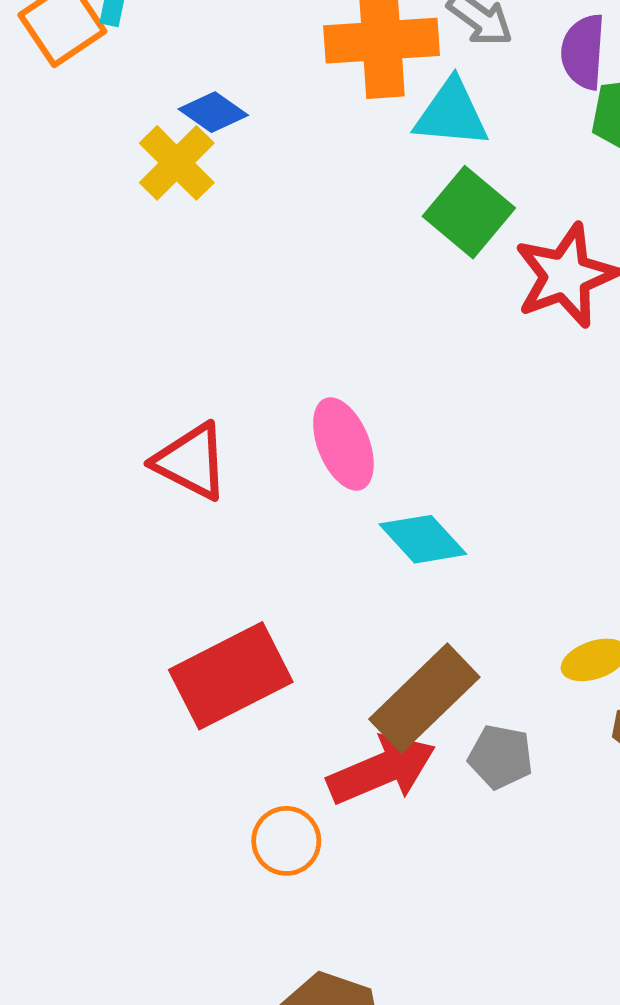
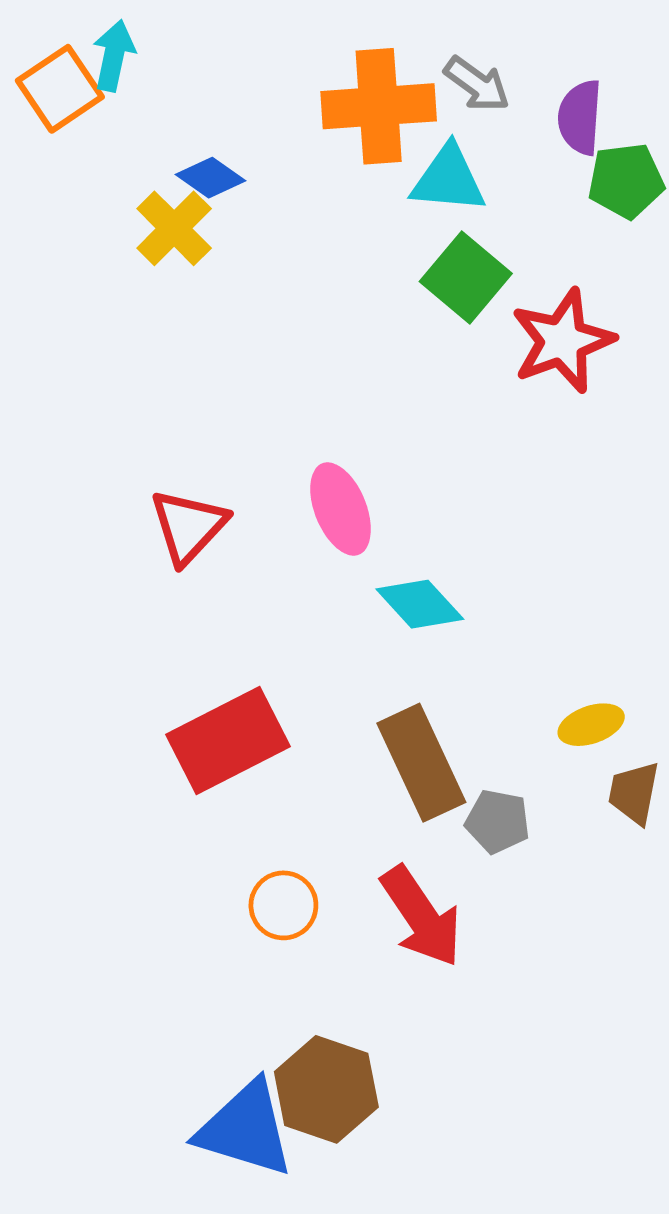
red triangle: (191, 461) -> (188, 526), turned 46
brown rectangle: (424, 698) -> (421, 763), turned -71
red arrow: (382, 769) -> (421, 917), moved, turned 79

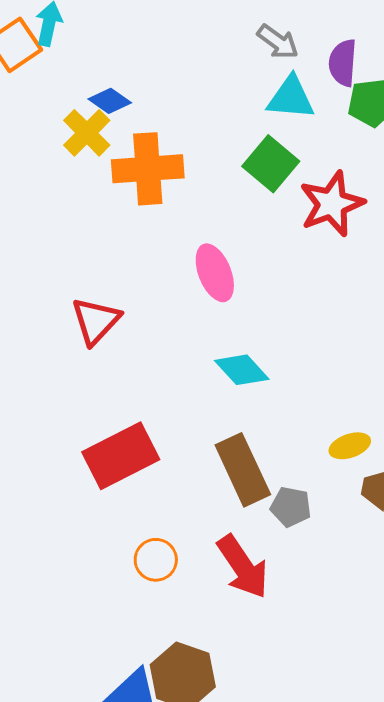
orange cross: (379, 106) -> (148, 169), moved
cyan triangle: (448, 179) -> (291, 98), moved
pink ellipse: (341, 509) -> (215, 273), moved

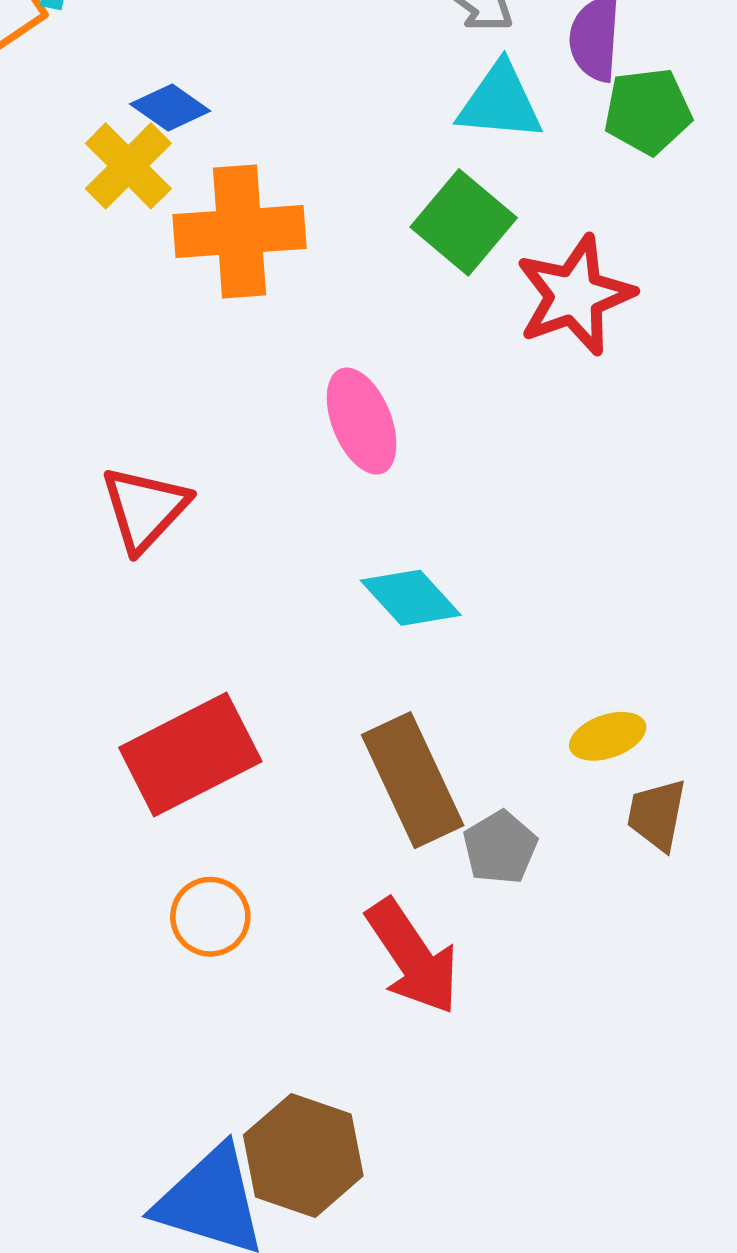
gray pentagon: (291, 507) -> (500, 847), turned 30
orange circle: (156, 560) -> (210, 917), moved

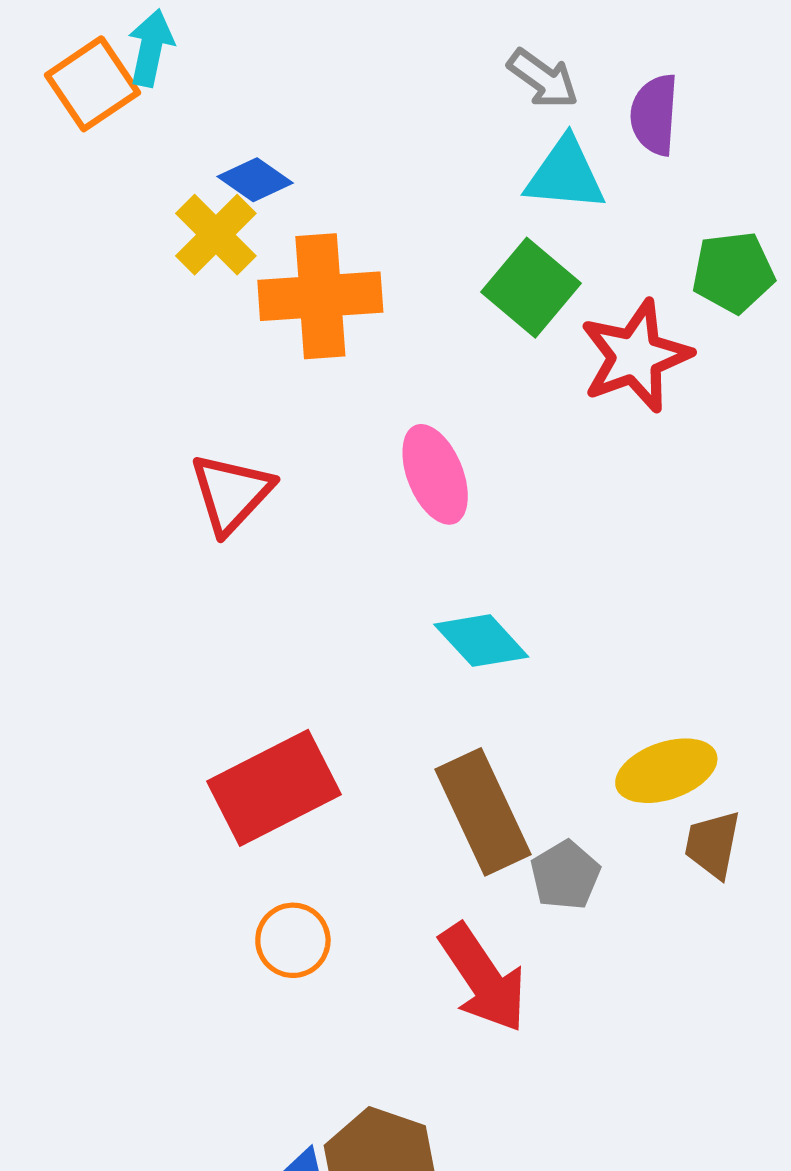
green pentagon: (648, 111) -> (733, 272), moved
red triangle: (145, 508) -> (231, 493), moved
yellow ellipse: (608, 736) -> (666, 771), size x1.4

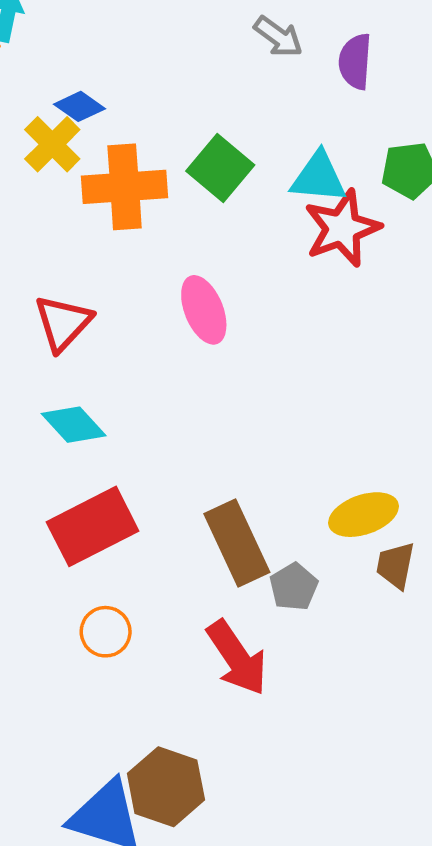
cyan triangle: (565, 175) -> (319, 177), moved
green square: (531, 288) -> (220, 168), moved
cyan diamond: (481, 641) -> (74, 425), moved

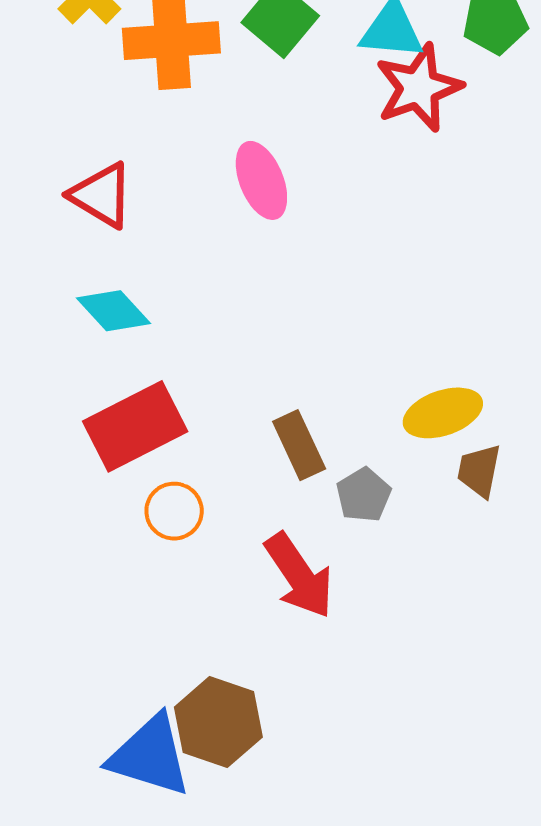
red triangle: (63, 323) -> (102, 195), turned -42
brown rectangle: (237, 543) -> (299, 445), size x0.7
orange circle: (106, 632) -> (174, 511), moved

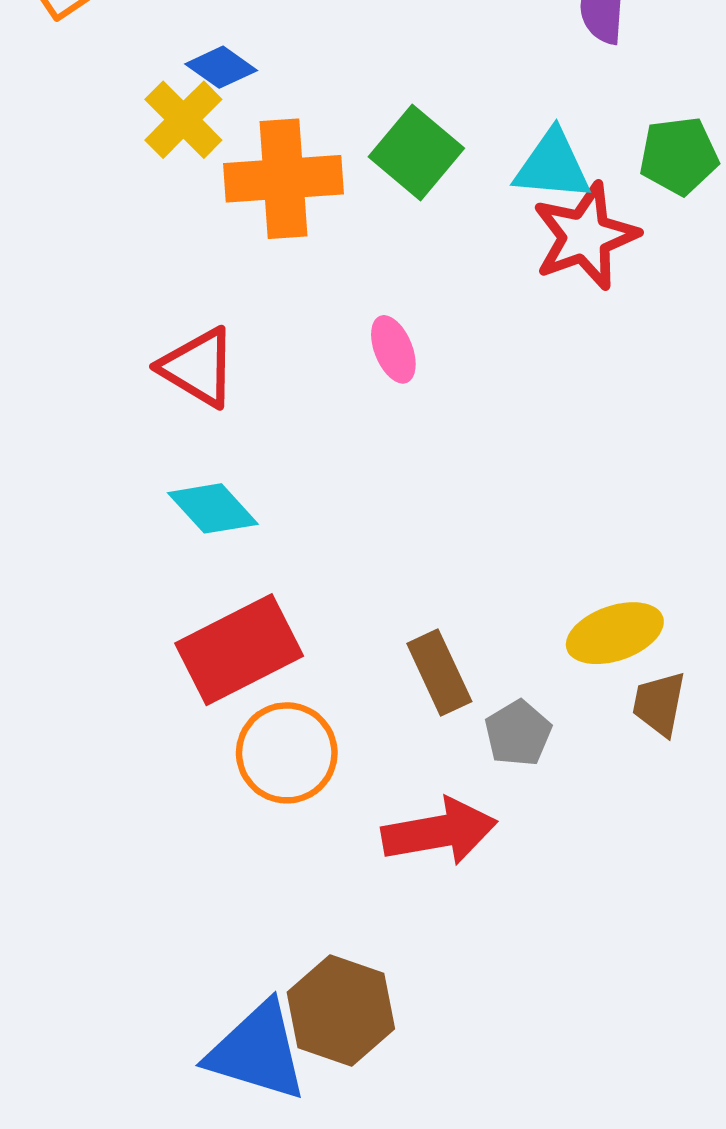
pink ellipse: (261, 180) -> (393, 349), size x0.7
orange circle: (174, 511) -> (287, 753), size x1.4
red arrow: (299, 576) -> (439, 832), turned -66

